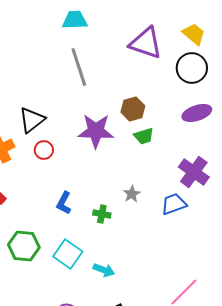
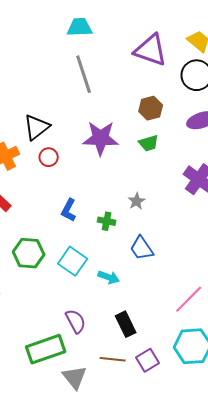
brown hexagon: (133, 109) -> (151, 108), moved
blue trapezoid: (174, 204) -> (142, 248), moved, turned -104

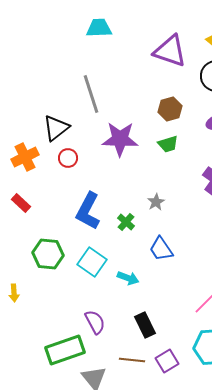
gray line: (84, 74) -> (91, 94), moved
blue L-shape: (69, 210) -> (88, 211), size x1.6
green cross: (107, 221) -> (126, 222), turned 30

